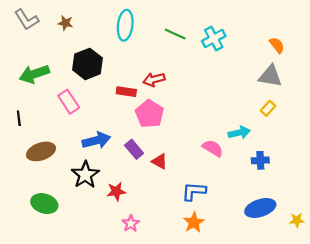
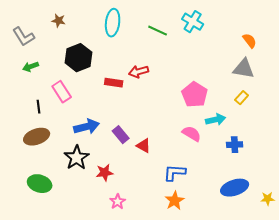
gray L-shape: (27, 20) -> (24, 37), moved
cyan cross: (214, 38) -> (193, 22), moved, turned -30
green arrow: (34, 74) -> (31, 67), size x0.6
pink pentagon: (150, 114) -> (195, 95), moved
black line: (19, 118) -> (39, 107), moved

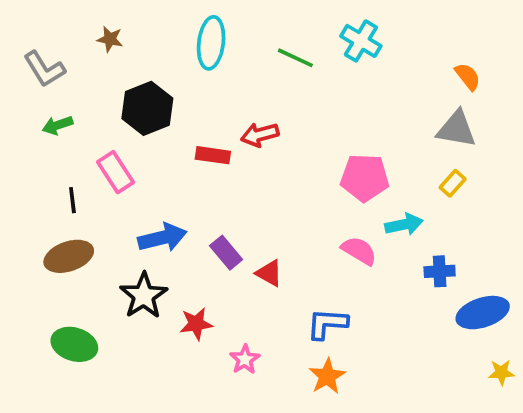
pink pentagon: (195, 95) -> (365, 178), turned -30
blue ellipse: (235, 188) -> (483, 313), moved
pink star: (118, 202) -> (245, 359), moved

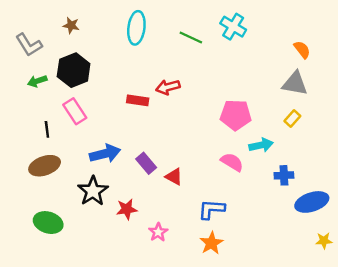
black hexagon: (147, 108) -> (74, 70), moved

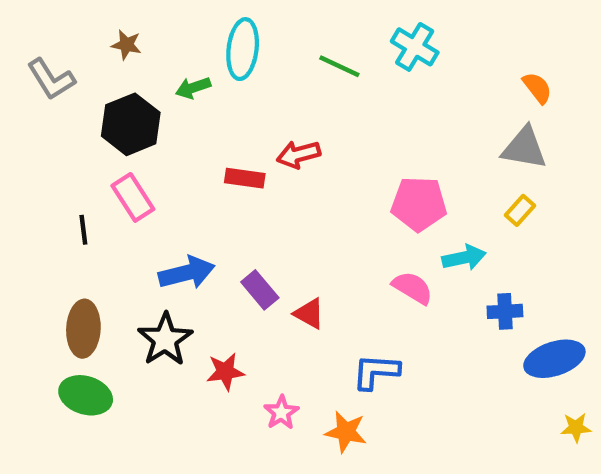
green arrow: (37, 81) -> (193, 88), moved
brown ellipse: (45, 166) -> (83, 329), moved, turned -68
orange star: (211, 243) -> (346, 432), moved, turned -30

